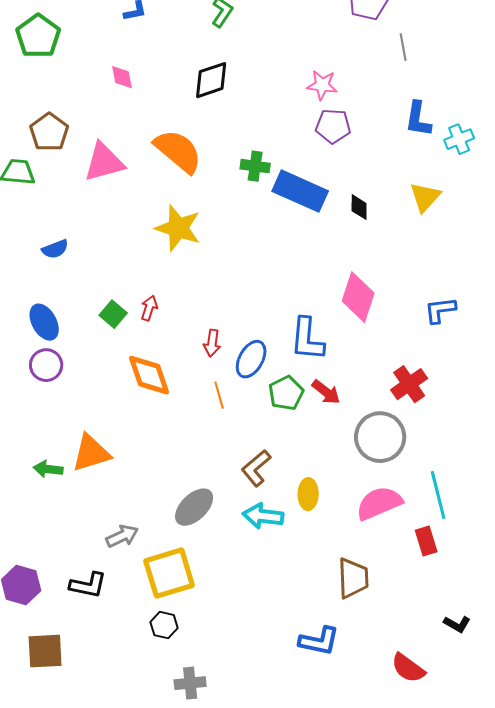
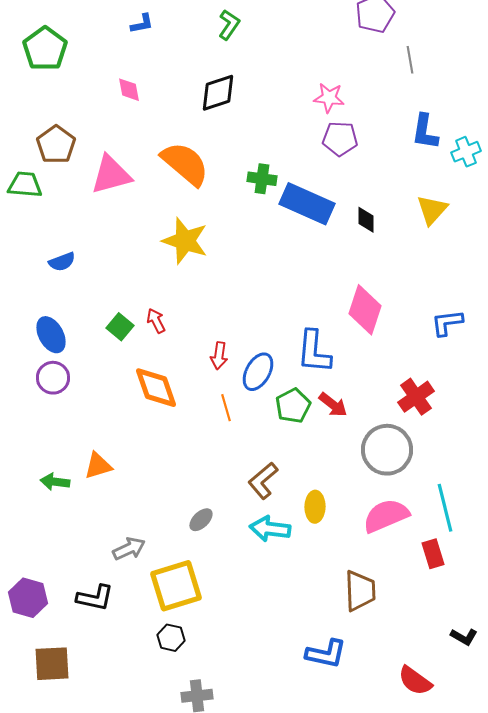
red arrow: (149, 308) -> (156, 321), turned -45
orange triangle: (91, 453) -> (98, 466), size x0.7
gray ellipse: (194, 507) -> (201, 520), size x0.6

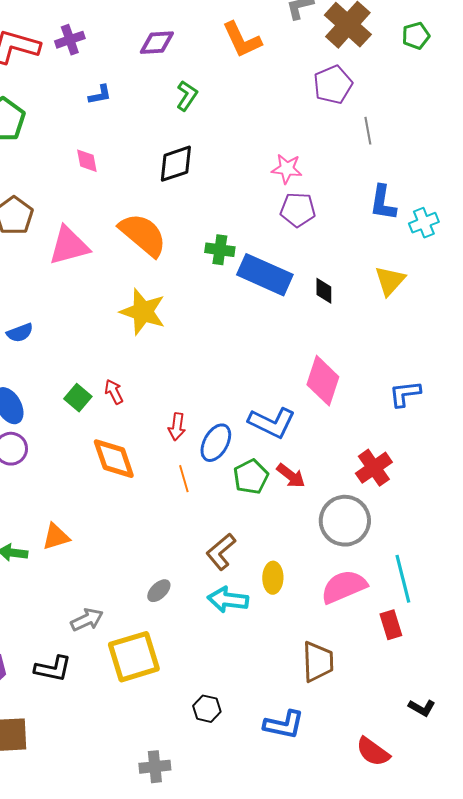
blue L-shape: (314, 352) -> (272, 423), turned -69
black hexagon: (171, 638) -> (207, 709), moved

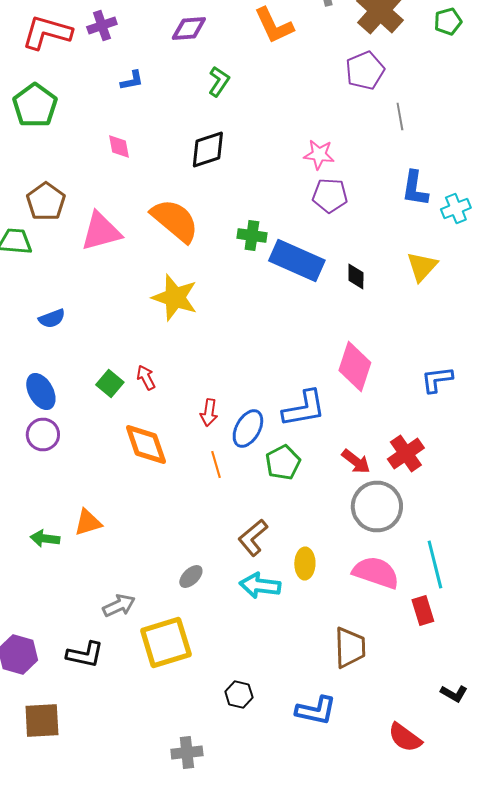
blue L-shape: (272, 423) -> (304, 408), turned -36
red arrow: (291, 476) -> (356, 462), moved
pink semicircle: (344, 587) -> (376, 572), turned 42

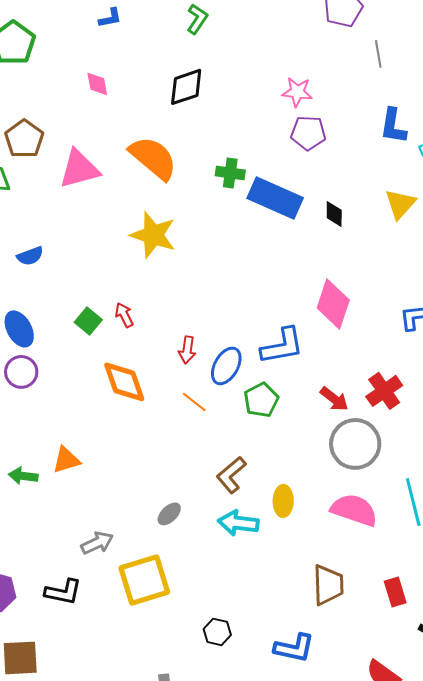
orange line: (216, 464) -> (194, 402), turned -36
red rectangle: (423, 610) -> (395, 592), moved

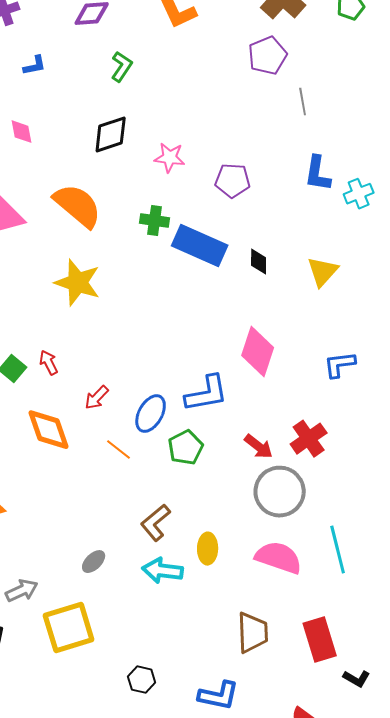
pink star: (297, 92) -> (170, 158), moved
yellow triangle: (400, 204) -> (323, 272), moved
red arrow: (187, 350) -> (97, 398), moved, turned 36
red rectangle: (395, 592) -> (320, 640), size x1.5

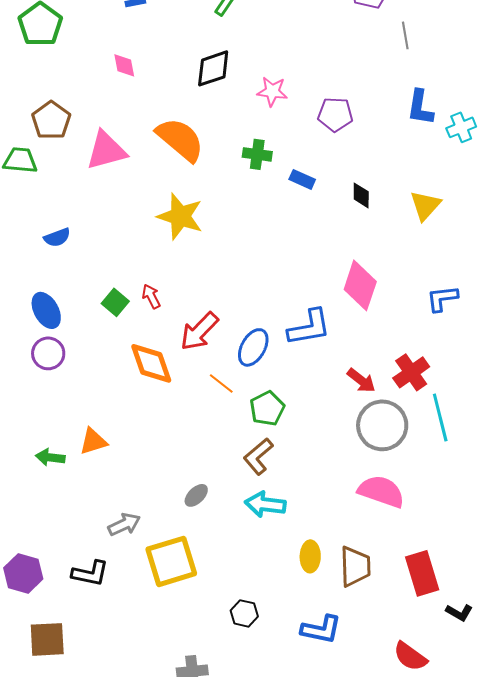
blue rectangle: (200, 246) -> (302, 179), size x0.5
red arrow: (97, 398) -> (199, 331), size x1.6
green pentagon: (186, 448) -> (267, 408), moved
yellow ellipse: (208, 549) -> (310, 556), moved
cyan line: (338, 550) -> (440, 417), moved

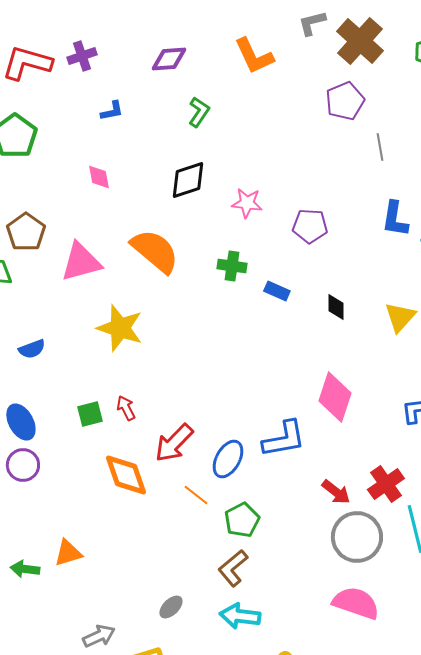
yellow star: (180, 216) -> (120, 328), moved
green square: (115, 302) -> (90, 414), turned 36

